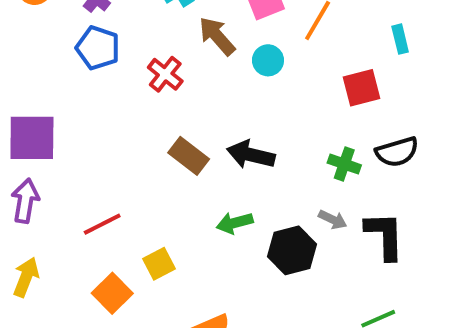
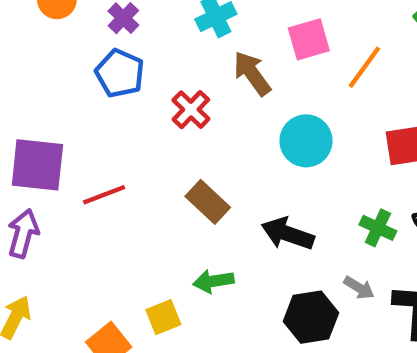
cyan circle: (268, 60) -> (306, 141), moved, size x1.5
black arrow: (251, 155) -> (288, 234), moved
green arrow: (235, 223) -> (213, 281), moved
red line: (102, 224) -> (104, 195), moved

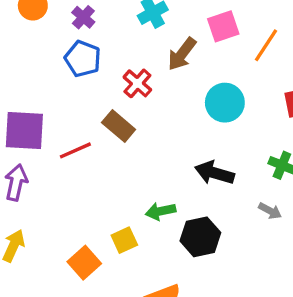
brown arrow: (252, 73) -> (182, 54), turned -104
brown rectangle: (208, 202) -> (119, 126), moved
black hexagon: (311, 317) -> (200, 237), moved

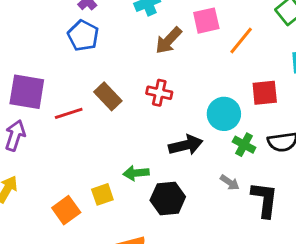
red cross: (137, 83) -> (159, 93), moved, turned -35
cyan circle: (225, 103) -> (224, 114), moved
black arrow: (214, 173) -> (186, 145), turned 144

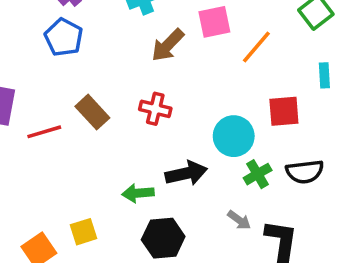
green cross: (244, 145) -> (258, 174), turned 30
green arrow: (136, 173) -> (138, 193), moved

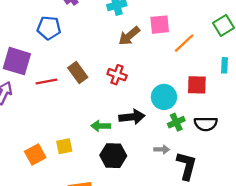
blue pentagon: (64, 37) -> (49, 28), moved, turned -30
gray arrow: (239, 220) -> (162, 149), turned -40

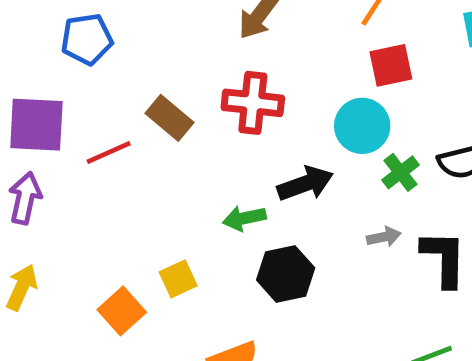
red cross: (117, 75) -> (253, 103), size x1.4
red square: (197, 85) -> (391, 65), moved

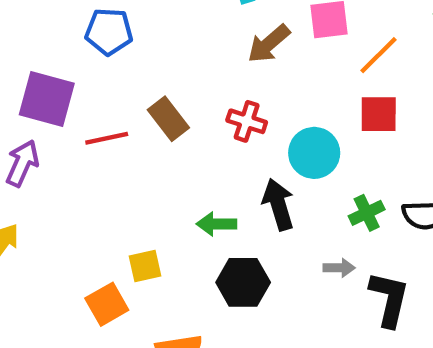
red cross: (253, 103) -> (247, 121), size x0.7
cyan circle: (362, 126) -> (314, 153), moved
black arrow: (305, 184) -> (278, 204), turned -99
orange square: (122, 311) -> (107, 304), moved

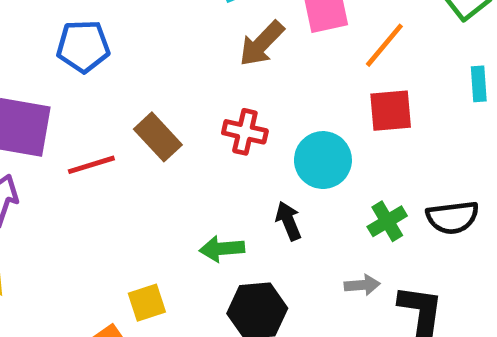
black arrow: (278, 204) -> (288, 221), size x0.7

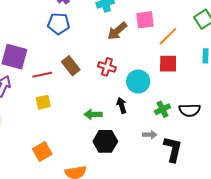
blue pentagon: (83, 46) -> (59, 24), moved
yellow square: (147, 303) -> (43, 102), moved

